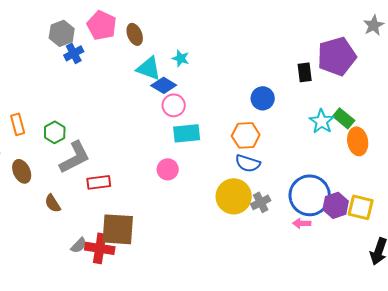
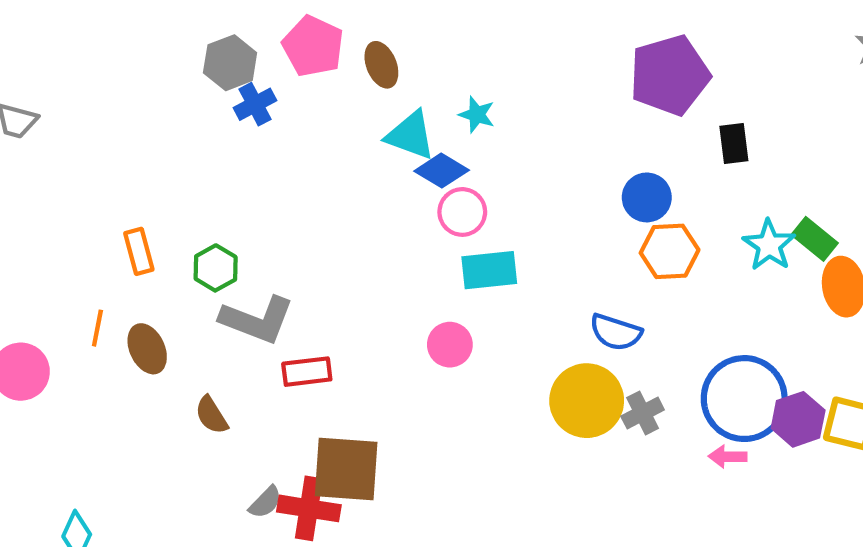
purple pentagon: (337, 56) -> (670, 75), moved
orange hexagon: (246, 135) -> (670, 251), moved
gray L-shape: (75, 157) -> (257, 320), turned 48

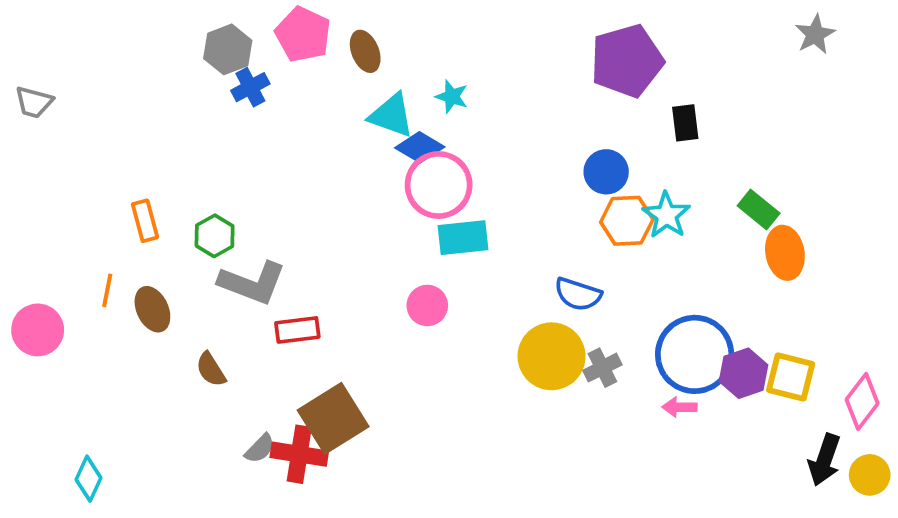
pink circle: (462, 212) -> (439, 185), size x1.5
cyan star: (769, 245) -> (666, 215), moved
brown square: (346, 469) -> (333, 418), turned -36

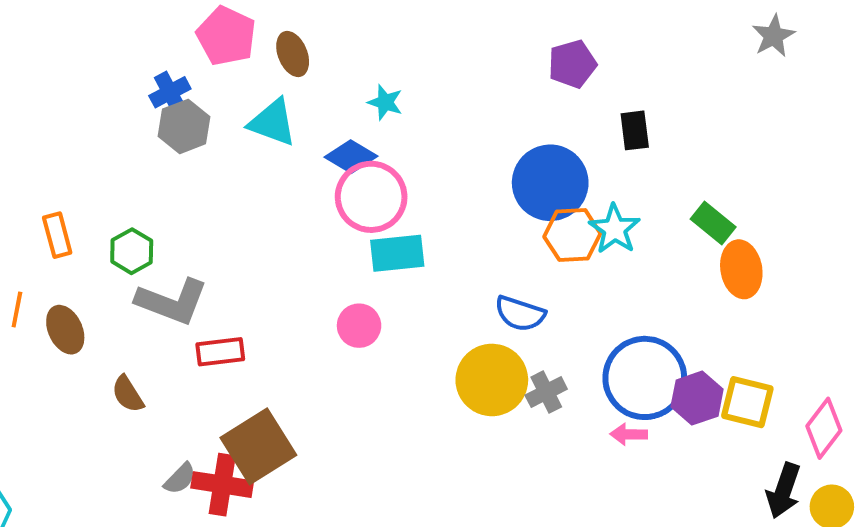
gray hexagon: (228, 49) -> (184, 126), moved
purple pentagon: (627, 61) -> (572, 64), size x0.6
cyan triangle: (392, 115) -> (273, 122), moved
blue circle: (606, 172) -> (550, 183), size x1.6

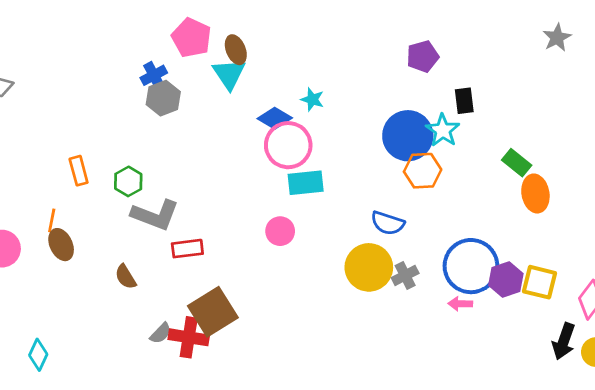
cyan star: (385, 102) -> (312, 99), moved
cyan triangle: (273, 122) -> (229, 74), moved, turned 36
cyan star: (615, 229) -> (443, 130), moved
brown ellipse: (65, 330) -> (61, 245), moved

